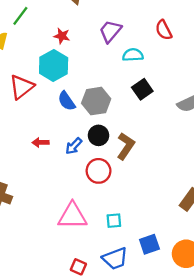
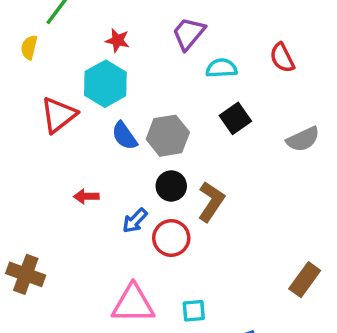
red semicircle: (164, 30) -> (282, 58), moved
blue arrow: (74, 146) -> (135, 221), moved

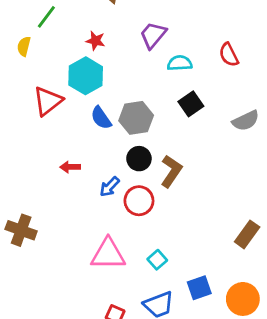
cyan square: (194, 311) -> (157, 260), turned -36

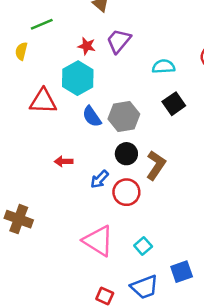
green line: (46, 17) -> (42, 24), turned 30
purple trapezoid: (153, 35) -> (119, 41), moved
red triangle: (48, 101) -> (43, 101), turned 40
pink triangle: (108, 254) -> (98, 241), turned 32

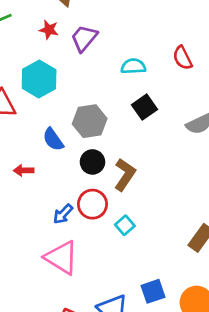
red star: (87, 46) -> (49, 30), moved
blue semicircle: (92, 117) -> (53, 139), moved
blue arrow: (100, 179) -> (63, 214), moved
cyan square: (143, 246) -> (125, 225), moved

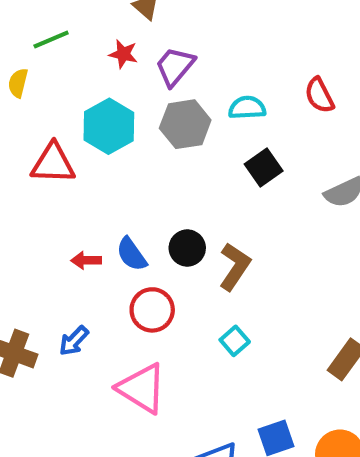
gray hexagon: (90, 121) -> (185, 124), moved
blue semicircle: (53, 139) -> (132, 254), moved
red circle: (92, 204) -> (152, 310), moved
blue arrow: (63, 214) -> (74, 341), moved

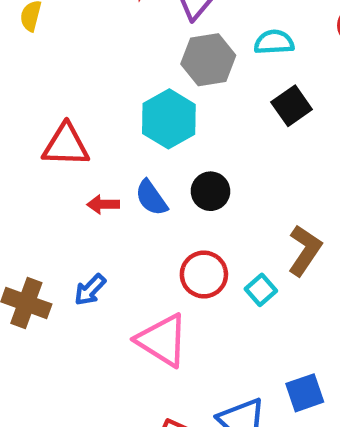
cyan hexagon: (109, 126) -> (169, 119), moved
red triangle: (53, 163) -> (66, 145), moved
brown L-shape: (235, 267) -> (305, 250), moved
red circle: (152, 310) -> (204, 274), moved

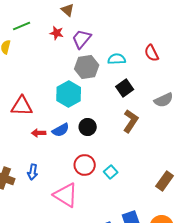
blue semicircle: (151, 198) -> (61, 130), turned -84
brown L-shape: (305, 250) -> (131, 121), moved
blue arrow: (90, 290) -> (33, 172), turned -35

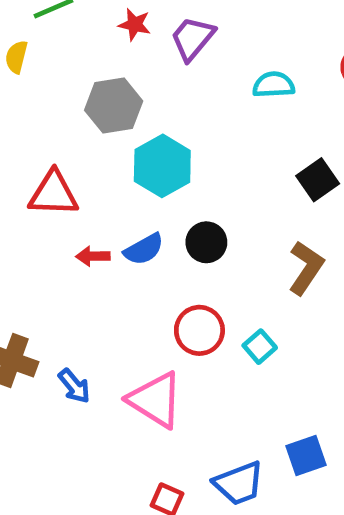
gray hexagon: (87, 67) -> (114, 106), moved
black square: (125, 88) -> (318, 180), moved
brown L-shape: (131, 121) -> (306, 268), moved
blue arrow: (33, 172) -> (74, 386), moved, turned -49

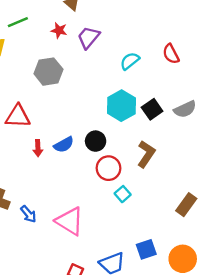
cyan semicircle: (274, 85) -> (130, 61), turned -36
cyan hexagon: (162, 166) -> (121, 106), moved
red arrow: (93, 256) -> (38, 148), turned -91
red circle: (199, 330) -> (108, 168), moved

